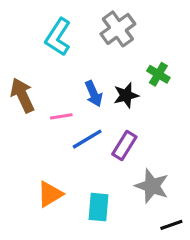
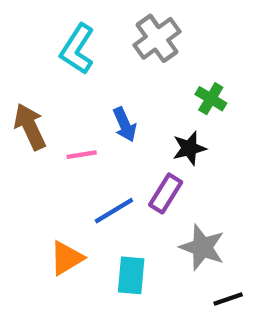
black star: (126, 95) -> (189, 148), moved
blue line: (87, 139) -> (114, 211), moved

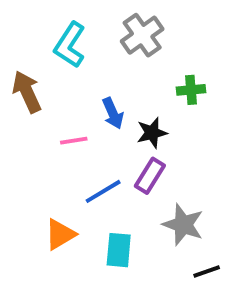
green cross: (211, 99) -> (191, 90), turned -36
brown arrow: (30, 127) -> (27, 92), moved
black star: (189, 148) -> (152, 133), moved

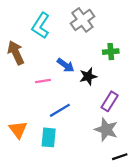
blue arrow: (113, 113) -> (66, 65), turned -30
purple rectangle: (150, 176) -> (110, 101), moved
orange triangle: (60, 234) -> (18, 130), moved, turned -36
cyan rectangle: (119, 250) -> (49, 137), moved

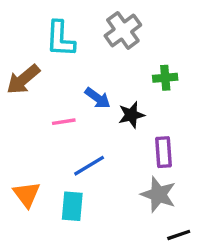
cyan L-shape: (41, 26) -> (60, 39), turned -30
brown arrow: (16, 53) -> (23, 79), turned -105
purple rectangle: (110, 101) -> (163, 152), turned -36

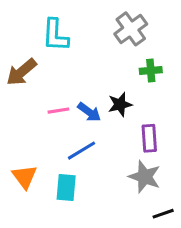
gray cross: (123, 30) -> (131, 29), moved
blue arrow: (98, 98) -> (89, 112), moved

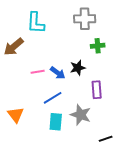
gray cross: (131, 29) -> (85, 19), turned 35
gray star: (145, 177) -> (81, 115), moved
cyan rectangle: (66, 188) -> (56, 122), moved

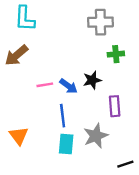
cyan L-shape: (36, 23) -> (25, 19), moved
blue line: (53, 98) -> (63, 116), turned -66
gray star: (81, 115) -> (96, 136), turned 30

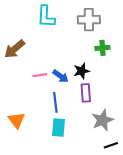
cyan L-shape: (25, 19) -> (46, 17), moved
purple rectangle: (115, 106) -> (86, 93), moved
gray star: (96, 136) -> (102, 120), moved

